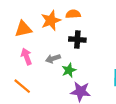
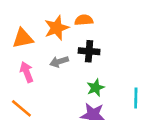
gray arrow: (53, 59) -> (59, 62), moved
green star: (69, 70) -> (96, 88), moved

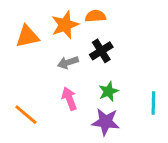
black cross: (89, 51) -> (101, 51), turned -36
pink arrow: (27, 72) -> (69, 99), moved

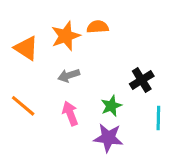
orange triangle: (27, 36) -> (26, 48), turned 45
black cross: (101, 51) -> (142, 80), moved
orange line: (26, 115) -> (23, 106), moved

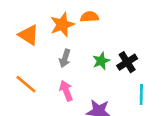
gray arrow: (69, 75) -> (65, 58), turned -54
green star: (111, 106) -> (101, 61), moved

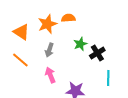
green star: (101, 61) -> (80, 44), moved
orange line: (26, 84) -> (20, 60), moved

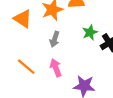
orange line: (20, 60) -> (26, 67), moved

